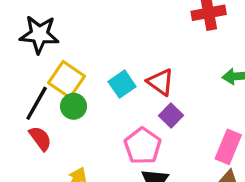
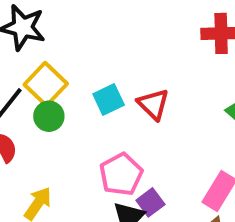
purple square: (171, 115) -> (150, 202), moved

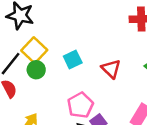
red triangle: (153, 104) -> (111, 69), moved

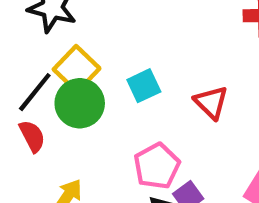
green circle: (36, 70) -> (80, 103), size x1.5

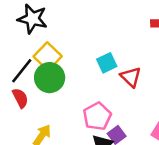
cyan square: (144, 86) -> (107, 63), moved

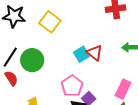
yellow square: (48, 56) -> (50, 22), moved
cyan square: (107, 63) -> (81, 54), moved

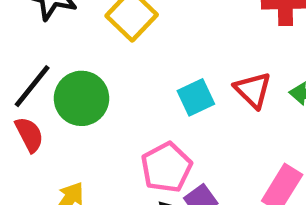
red triangle: (95, 53) -> (253, 90), moved

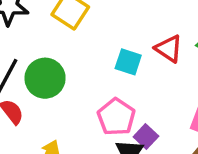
cyan square: (196, 97) -> (128, 62), turned -36

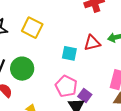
red triangle: (169, 49) -> (92, 43), turned -42

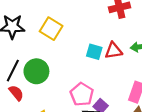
cyan square: (69, 53) -> (94, 52), moved

